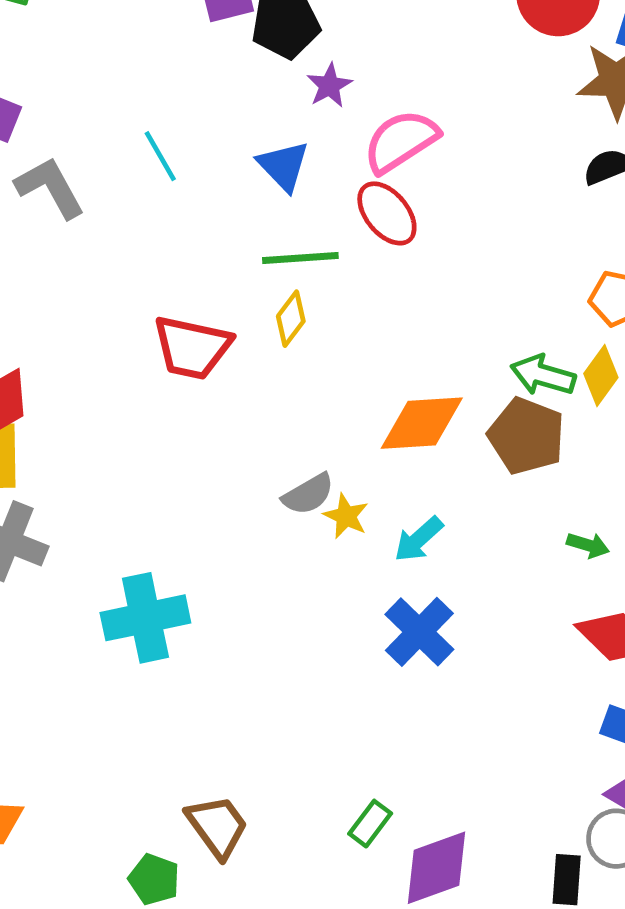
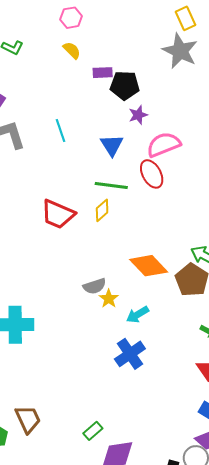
orange diamond: (422, 423) -> (149, 266), turned 39

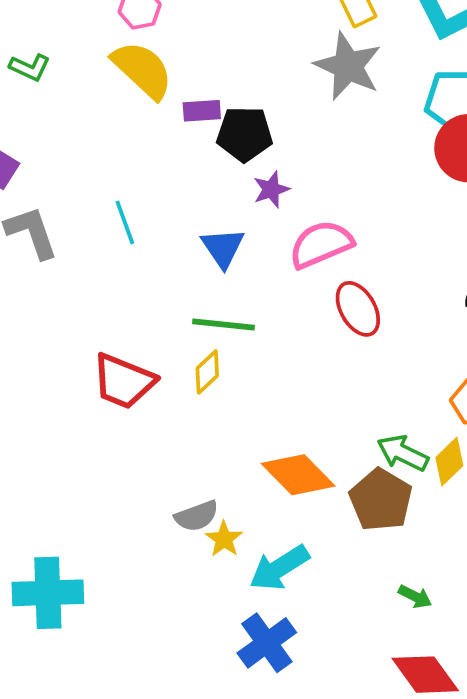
yellow semicircle: (72, 50) -> (142, 70), size x1.8
red ellipse: (152, 174) -> (358, 309), moved
cyan arrow: (137, 315) -> (279, 568), size x1.4

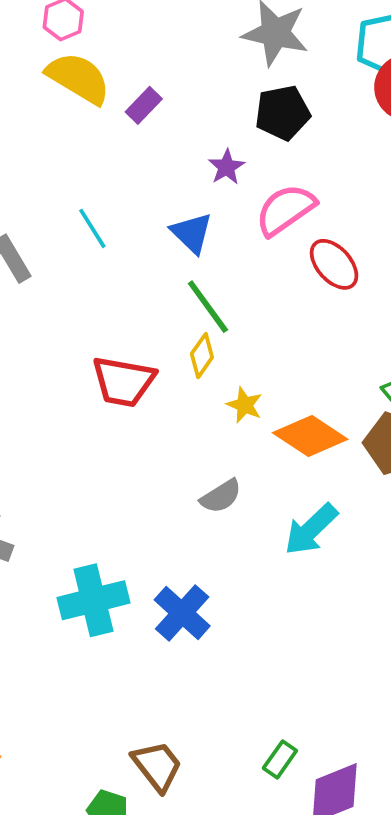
purple rectangle: (202, 111) -> (144, 105), turned -30
black pentagon: (245, 134) -> (283, 113), moved
green line: (223, 324) -> (208, 307), turned 60
yellow star: (224, 539) -> (245, 405), moved
blue cross: (267, 643) -> (182, 613), moved

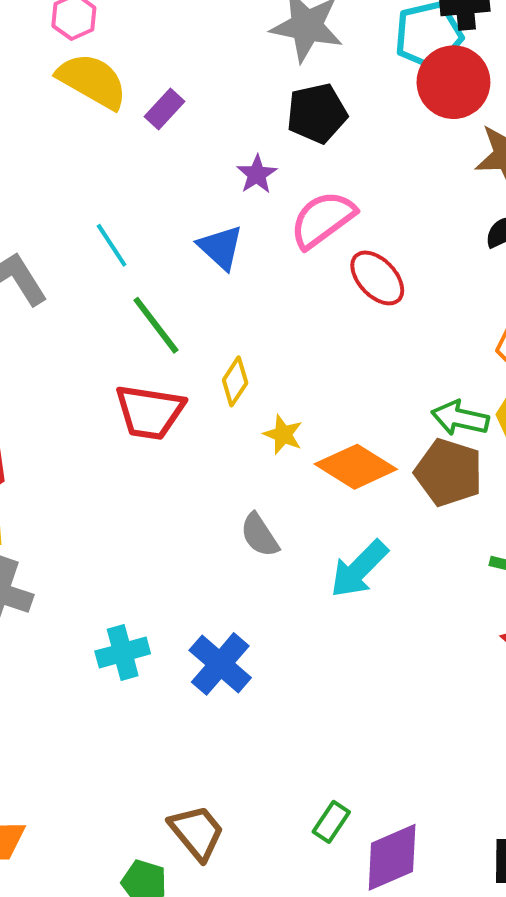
green line: (208, 307) -> (156, 325), moved
gray semicircle: (221, 496) -> (260, 535), turned 90
cyan cross: (93, 600) -> (123, 652), size x0.7

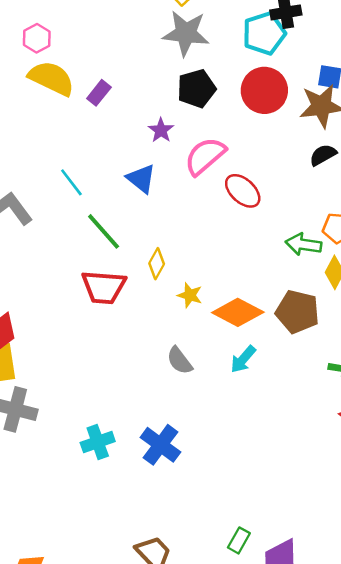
red circle: (453, 82) -> (264, 90), moved
green arrow: (460, 418) -> (303, 244), moved
cyan arrow: (359, 569) -> (243, 359), moved, size x0.7

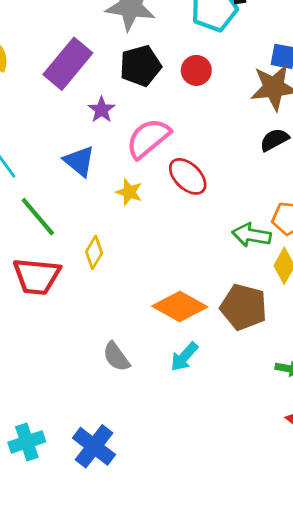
red circle: (264, 90) -> (196, 70), moved, size x0.6
purple rectangle: (99, 93) -> (68, 64), moved, size x1.8
yellow star: (190, 295) -> (129, 192), moved

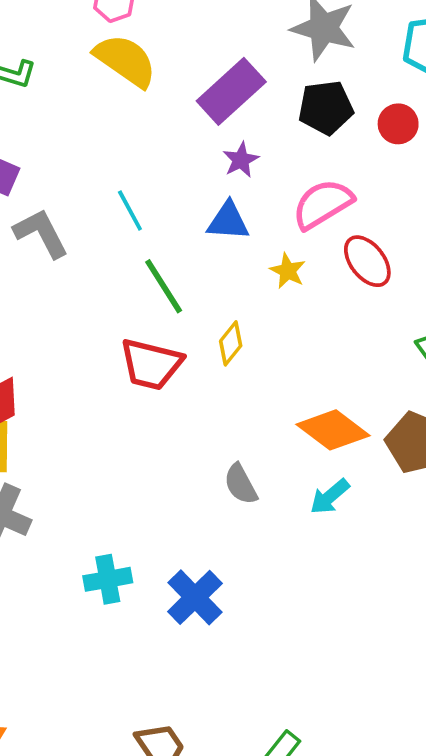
purple star: (102, 110) -> (241, 160), moved
blue triangle: (79, 161) -> (228, 221), turned -44

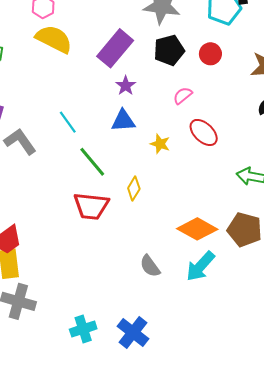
pink semicircle: (323, 204) -> (183, 96), moved, size x0.6
cyan arrow: (330, 497) -> (200, 266), size x1.4

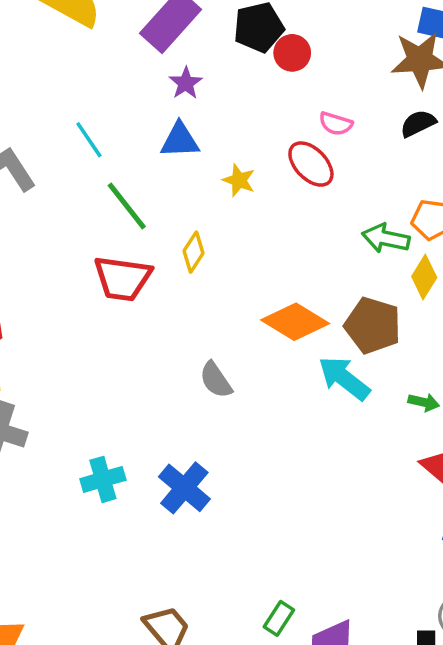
red circle: (210, 54) -> (292, 53), moved
pink semicircle: (183, 96) -> (336, 124), moved, turned -126
cyan arrow: (200, 266) -> (344, 378), moved, turned 84

